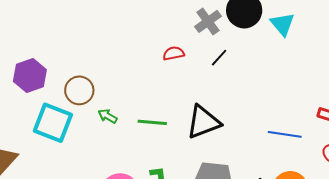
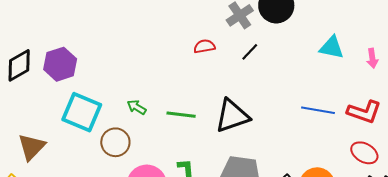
cyan triangle: (282, 24) -> (332, 47), moved, turned -40
brown circle: (79, 90) -> (115, 142), moved
blue line: (285, 134) -> (318, 110), moved

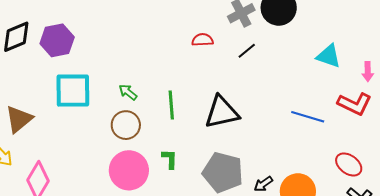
cyan square: (82, 112) -> (73, 91), turned -30
red L-shape: (364, 112) -> (355, 104), moved
green line: (181, 115) -> (171, 105), turned 72
brown circle: (115, 142) -> (126, 125), moved

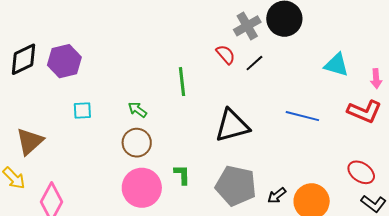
red semicircle: (202, 40) -> (226, 54), moved, turned 55
cyan square: (73, 91) -> (82, 110), size x0.5
green line: (171, 105) -> (182, 82), moved
blue line: (308, 117) -> (302, 116), moved

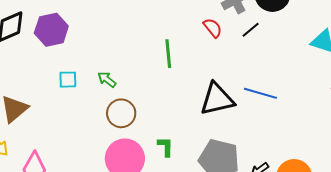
black line: (254, 63) -> (251, 30), moved
green arrow: (137, 110) -> (107, 80), moved
blue line: (302, 116) -> (260, 93), moved

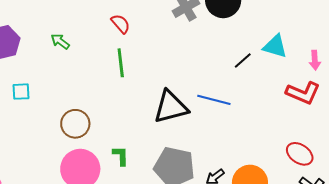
red semicircle: (213, 28) -> (121, 24), moved
black line: (251, 30) -> (243, 61), moved
green arrow: (107, 80) -> (60, 41), moved

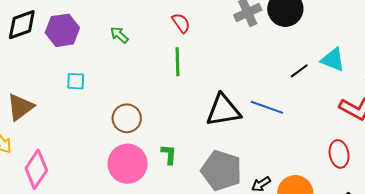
red ellipse: (300, 154) -> (339, 154), moved, turned 40

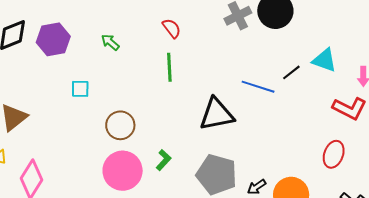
cyan square: (76, 81) -> (80, 89), moved
blue line: (267, 107) -> (258, 87), moved
green L-shape: (169, 154) -> (164, 160), turned 40
red ellipse: (339, 154) -> (334, 154), turned 32

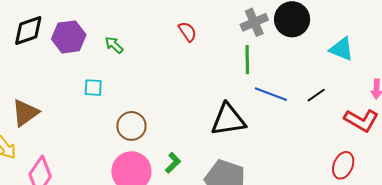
green arrow: (110, 42) -> (114, 45), moved
cyan triangle: (324, 60) -> (342, 49), moved
green line: (169, 67) -> (247, 60), moved
black line: (291, 72) -> (316, 95), moved

